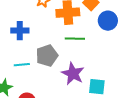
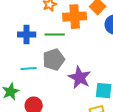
green line: (75, 39) -> (55, 35), moved

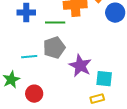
blue cross: (27, 35) -> (26, 13), moved

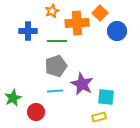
cyan line: (29, 57) -> (55, 91), moved

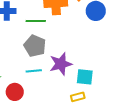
gray pentagon: (56, 66) -> (35, 46), turned -30
purple star: (82, 84) -> (61, 64), turned 30

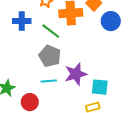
green line: (36, 21) -> (51, 31), turned 36

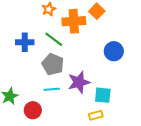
blue cross: (22, 21) -> (25, 42), moved
blue circle: (111, 21) -> (114, 51), moved

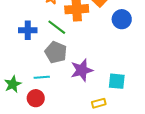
blue circle: (114, 51) -> (122, 19), moved
cyan line: (52, 89) -> (42, 77), moved
cyan square: (103, 95) -> (117, 81), moved

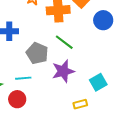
green line: (57, 27) -> (64, 42), moved
cyan square: (117, 81) -> (98, 82), turned -36

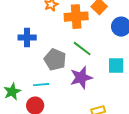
cyan square: (98, 82) -> (116, 66), moved, turned 30

